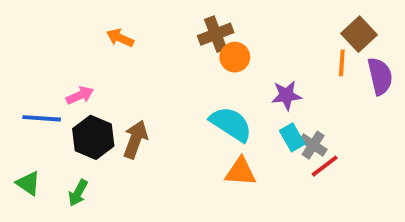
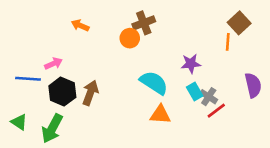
orange circle: (235, 57) -> (130, 38), moved
purple semicircle: (380, 76) -> (253, 85), moved
green arrow: (78, 193) -> (52, 128), size x1.6

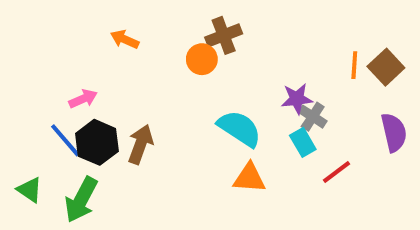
brown square: (239, 23) -> (386, 67), moved
blue line: (28, 79) -> (65, 140), moved, turned 45
gray cross: (209, 97) -> (313, 117), moved

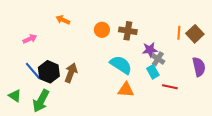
brown cross: (224, 35) -> (128, 31), moved, turned 30
pink arrow: (83, 99) -> (30, 39), moved
red line: (336, 172) -> (170, 87), turned 49

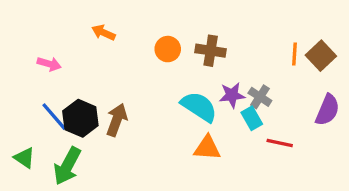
pink arrow: (30, 39) -> (49, 64), turned 40
purple star: (150, 50) -> (232, 95), moved
purple semicircle: (199, 67) -> (327, 110), turned 36

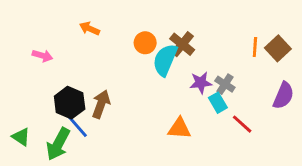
brown cross: (211, 51) -> (182, 44), turned 30
cyan semicircle: (199, 107) -> (165, 60), moved, turned -100
blue line: (54, 117) -> (77, 126), moved
red line: (280, 143) -> (242, 124), turned 30

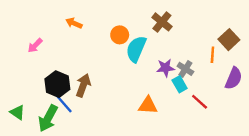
brown cross: (182, 44) -> (162, 22), moved
orange line: (255, 47) -> (212, 55), moved
pink arrow: (42, 56) -> (35, 45), turned 119

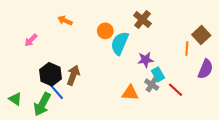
gray cross: (185, 69) -> (152, 85), moved

